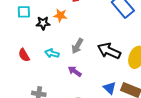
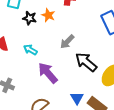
gray arrow: (77, 46) -> (67, 42), moved
purple arrow: (75, 71) -> (48, 73), size x1.6

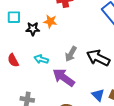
gray arrow: (67, 42) -> (71, 54), moved

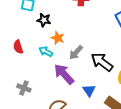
orange star: (50, 21) -> (58, 38), moved
blue triangle: (98, 95) -> (89, 91), moved

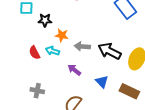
red semicircle: (18, 47) -> (34, 53), moved
gray arrow: (76, 52) -> (82, 46), turned 63
purple arrow: (64, 74) -> (74, 70), size x0.6

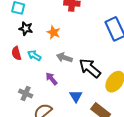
black star: (45, 20) -> (26, 29), moved
orange star: (62, 35) -> (54, 32), moved
gray cross: (37, 91) -> (26, 93), moved

